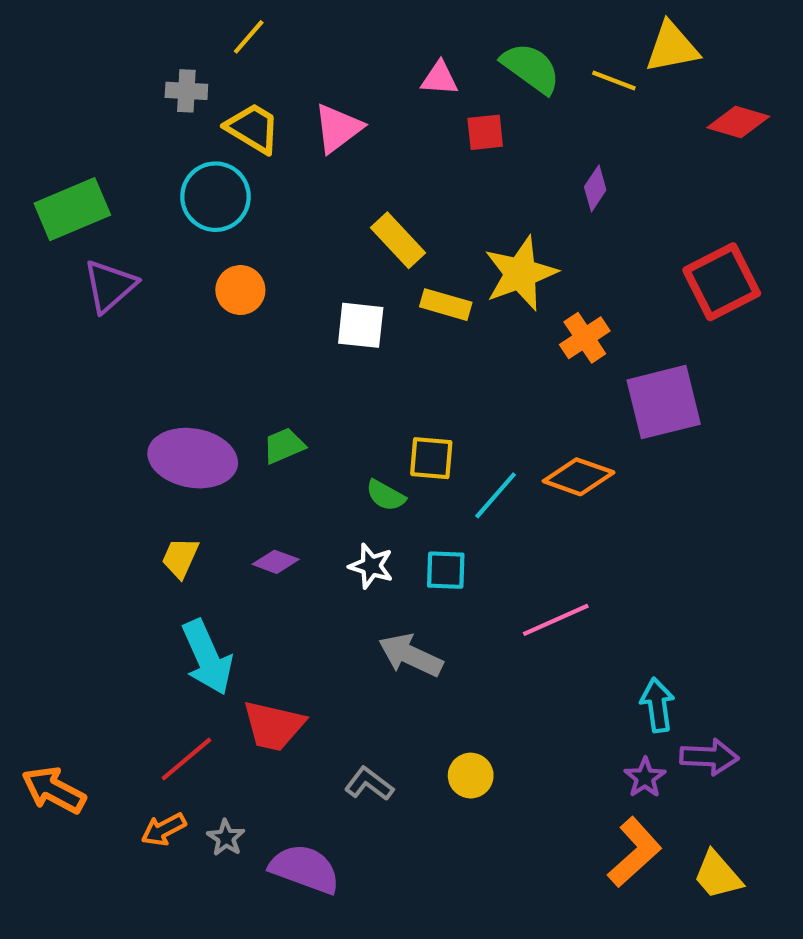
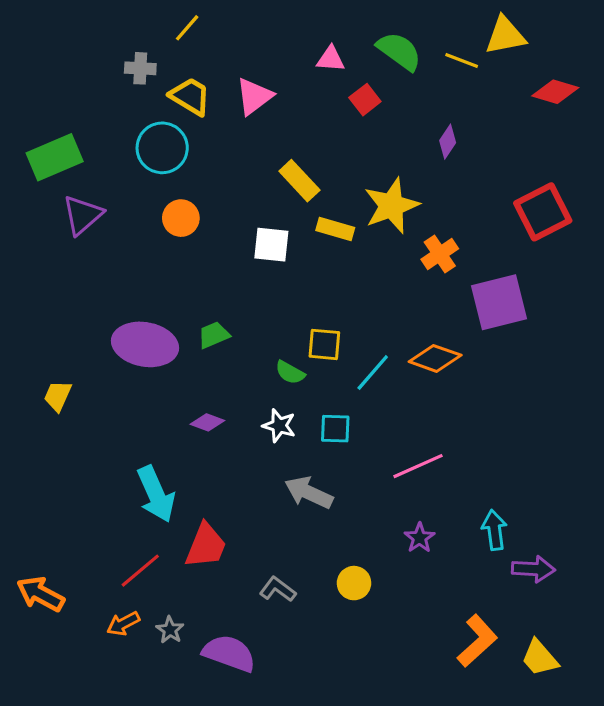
red square: (485, 132) -> (365, 100), turned -32
yellow trapezoid: (180, 558) -> (58, 396), moved
red trapezoid: (274, 726) -> (206, 546), turned -81
purple star: (645, 778) -> (420, 538), moved

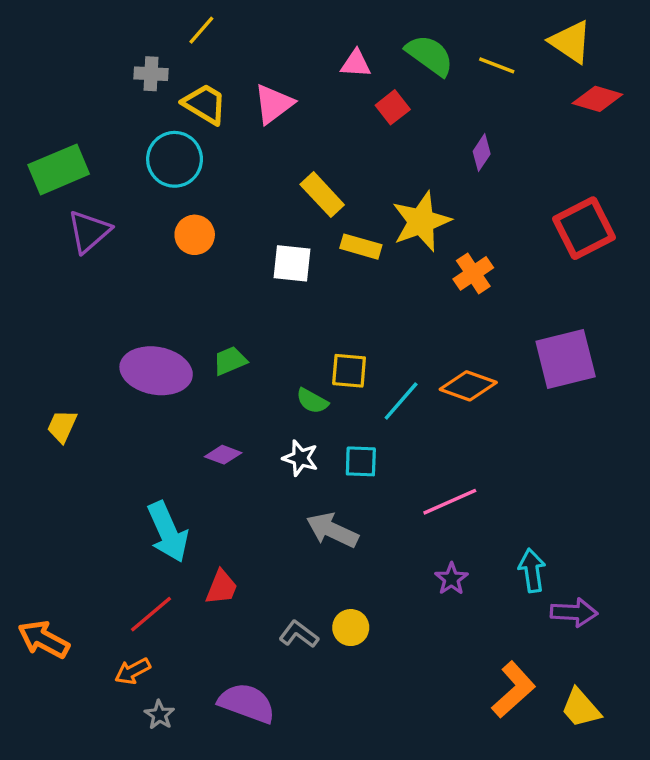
yellow triangle: (505, 36) -> (571, 42), moved, turned 45
purple square: (499, 302) -> (566, 359), moved
red trapezoid: (206, 546) -> (222, 587), size x0.7
yellow circle: (354, 583) -> (351, 628), moved
gray star: (170, 630) -> (159, 715), moved

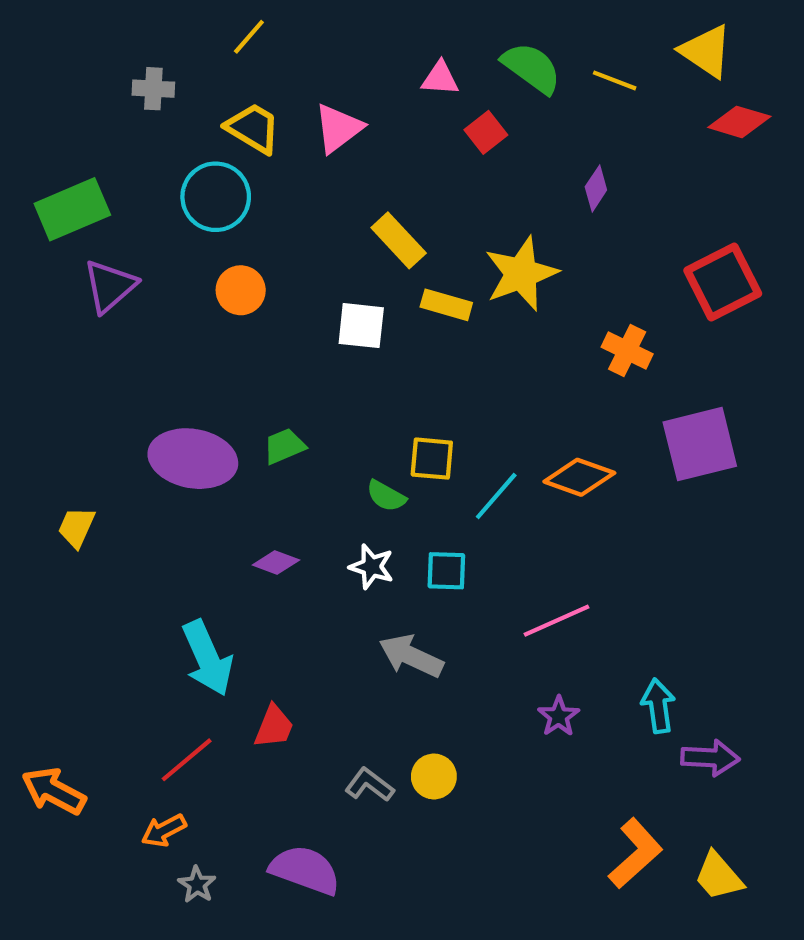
gray cross: (151, 74) -> (153, 89), moved
orange cross: (473, 273) -> (627, 351), moved, turned -30

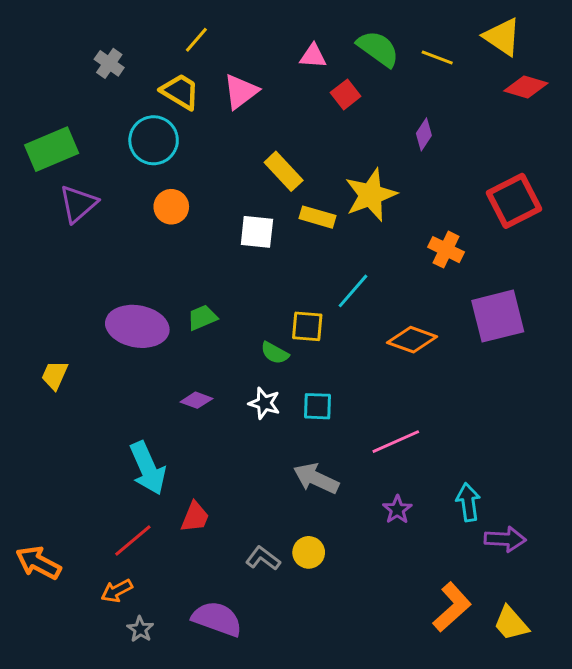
yellow line: (249, 37) -> (196, 40), moved
gray cross: (153, 89) -> (109, 63), turned 32
cyan line: (496, 496) -> (353, 291), moved
gray arrow: (411, 656) -> (316, 479), moved

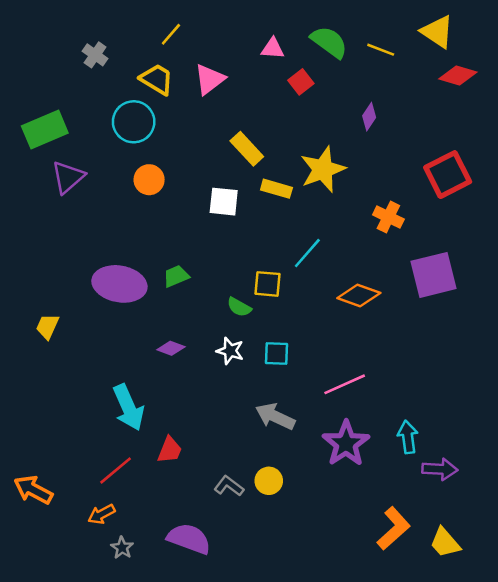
purple star: (397, 510) -> (346, 443), size x1.8

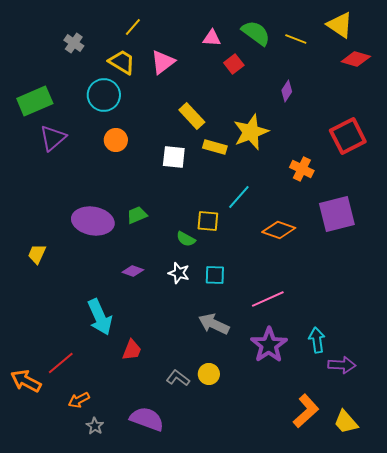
red line: (116, 471) -> (61, 363), moved

